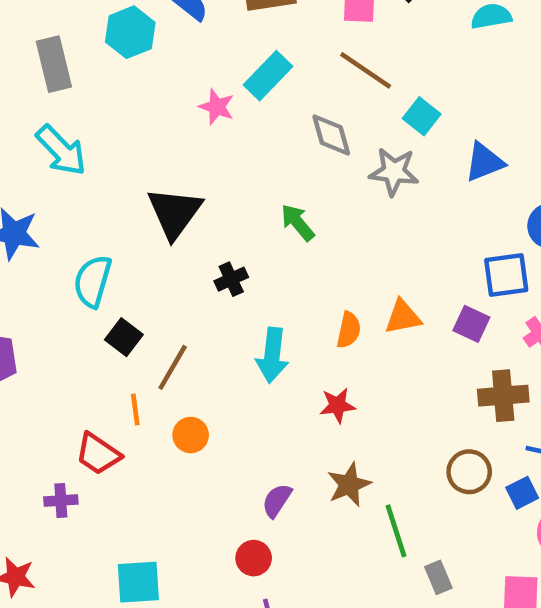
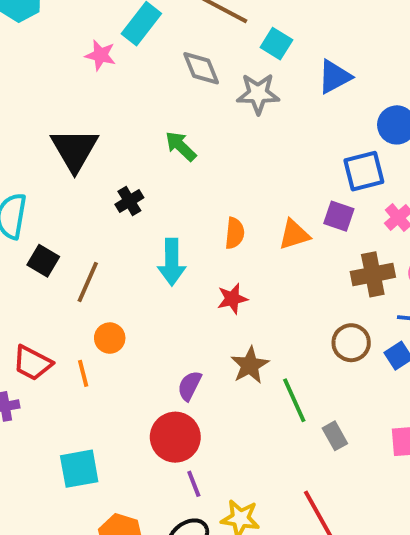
orange triangle: (403, 317) -> (294, 234), moved
orange line: (135, 409) -> (83, 373), moved
red circle: (254, 558) -> (175, 437), size x1.6

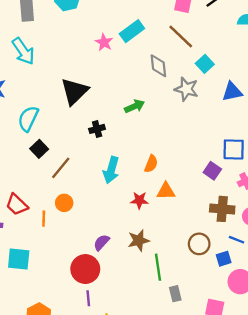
green arrow: (181, 146) -> (135, 106), turned 96
orange triangle: (294, 234) -> (166, 191), moved
cyan square: (79, 469) -> (19, 259), moved

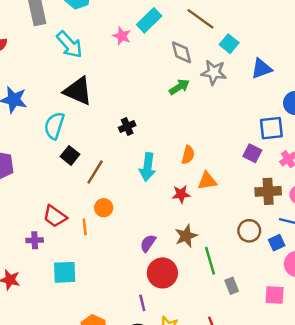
cyan arrow: (23, 51) -> (69, 45), moved
black triangle: (74, 91) -> (78, 91), moved, turned -44
green arrow: (135, 106) -> (179, 87), moved
red circle: (85, 269) -> (162, 273), moved

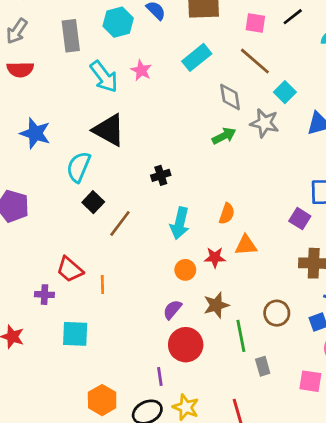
pink star: (122, 36) -> (141, 70), moved
orange circle: (104, 208) -> (185, 270), moved
brown circle: (249, 231) -> (277, 313), moved

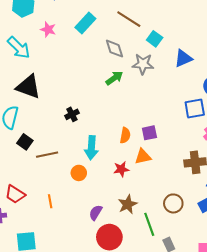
pink star: (141, 70) -> (48, 29), moved
purple square: (300, 219) -> (149, 133), moved, turned -35
brown line: (120, 223) -> (47, 155), turned 50
orange circle: (185, 270) -> (79, 173), moved
orange line: (102, 285) -> (50, 201), moved

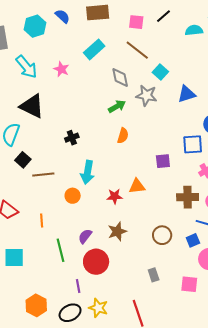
pink star: (48, 29) -> (61, 69), moved
purple square: (149, 133) -> (163, 161), moved
orange semicircle: (125, 135) -> (123, 136), moved
green line: (149, 224) -> (60, 250), moved

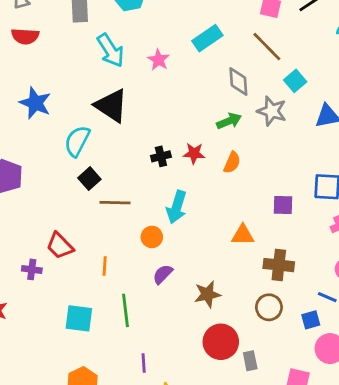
red star: (115, 196) -> (194, 153), moved
brown cross: (188, 197) -> (279, 265), moved
purple semicircle: (85, 236) -> (163, 274), moved
cyan square: (14, 258) -> (79, 318), moved
red circle: (96, 262) -> (221, 342), moved

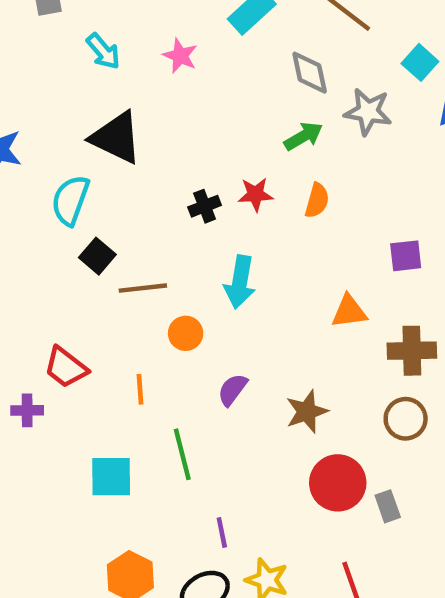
cyan arrow: (111, 50) -> (103, 51), size x0.7
cyan square: (295, 81) -> (420, 62), moved
orange circle: (152, 237) -> (186, 333), moved

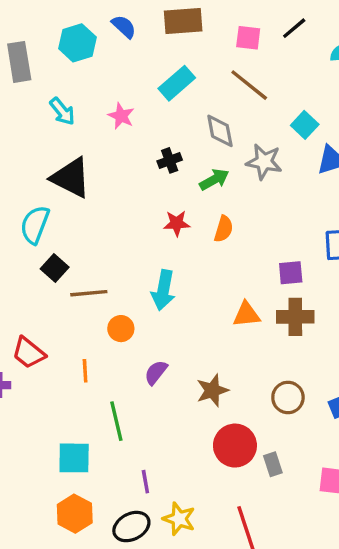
black cross: (205, 206) -> (170, 160), moved
brown cross: (412, 351) -> (295, 317), moved
cyan square: (111, 477) -> (74, 458), moved

